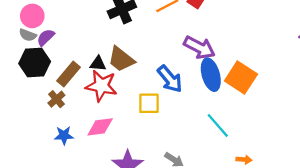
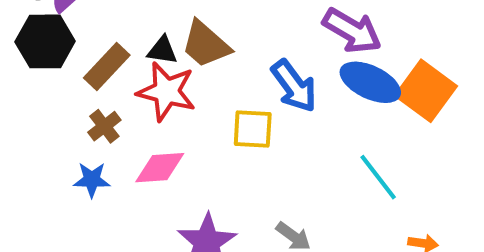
blue ellipse: (211, 75) -> (370, 82), turned -52
brown cross: (56, 99) -> (104, 126), moved

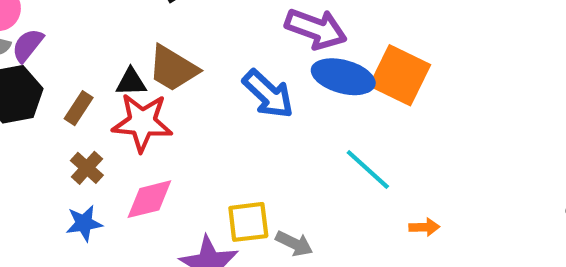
brown rectangle: (107, 66) -> (79, 108), size x0.7
yellow square: (253, 129) -> (248, 222), moved

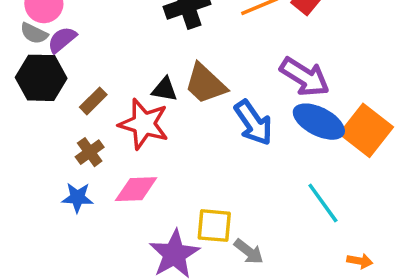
brown trapezoid: (173, 68) -> (205, 84), moved
black triangle: (131, 82) -> (164, 89), moved

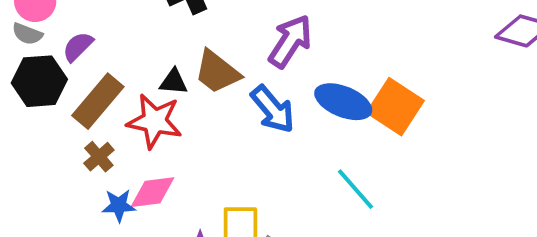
purple semicircle: (62, 40) -> (78, 47), moved
purple arrow: (305, 77) -> (290, 41), moved, turned -84
brown rectangle: (93, 101) -> (98, 101), size x1.8
blue star: (77, 198) -> (119, 205), moved

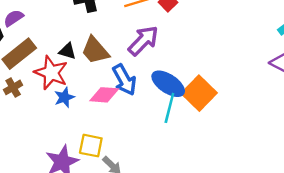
cyan line: (355, 189) -> (169, 108), moved, turned 44
pink diamond: (153, 192) -> (104, 95), moved
blue star: (119, 205) -> (64, 97), moved, turned -30

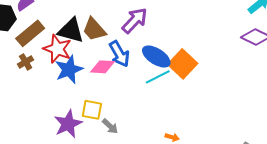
black triangle: (67, 51) -> (71, 30), size x1.8
blue star: (64, 97) -> (69, 70), size x1.6
cyan line: (169, 108) -> (158, 77), turned 50

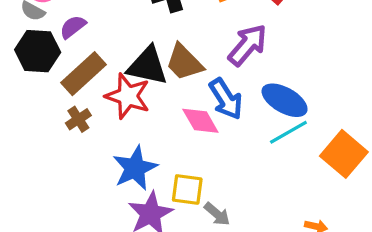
orange square: (183, 64) -> (344, 154), moved
pink diamond: (103, 67) -> (200, 121), turned 60
blue star: (69, 70) -> (135, 168), moved

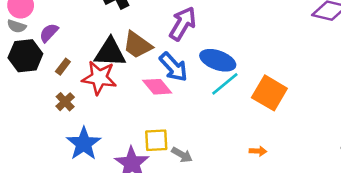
brown rectangle: (83, 74) -> (63, 67), size x0.5
blue star: (135, 168) -> (84, 144), moved

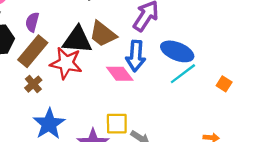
purple semicircle: (49, 33) -> (32, 22), moved, turned -30
brown rectangle: (63, 67) -> (33, 51), size x2.0
blue arrow: (173, 67) -> (136, 56), turned 44
orange square: (269, 93) -> (224, 84), size x0.5

